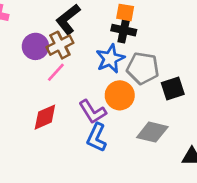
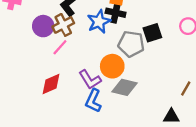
blue star: (110, 59) -> (99, 22), moved
black square: (173, 89) -> (152, 33), moved
gray diamond: (152, 132) -> (124, 87), moved

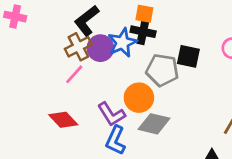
purple circle: (43, 26) -> (100, 48), moved
black square: (152, 33) -> (188, 56), turned 30
red diamond: (51, 84) -> (63, 120), turned 70

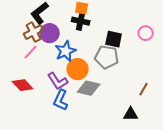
blue star: (122, 43) -> (66, 51), moved
gray pentagon: (162, 70) -> (107, 57), moved

